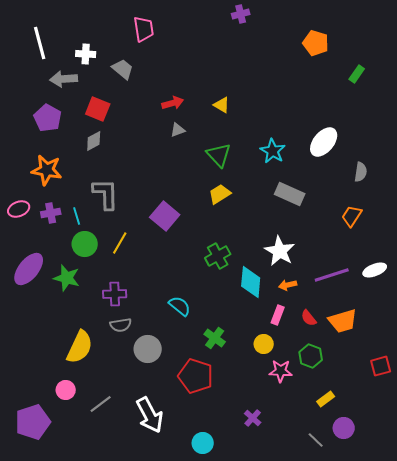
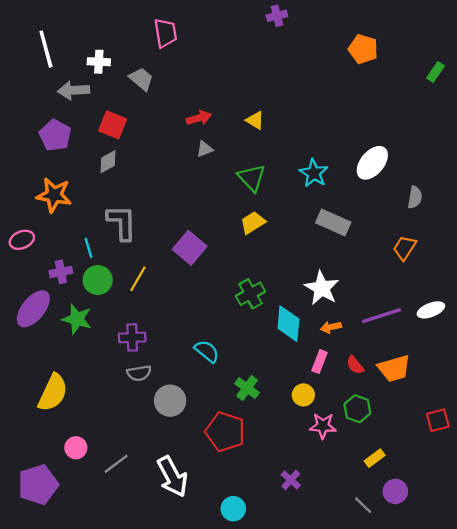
green rectangle: (357, 74) -> (436, 72), moved
purple cross: (51, 213) -> (61, 272), moved
yellow semicircle: (80, 347) -> (53, 393), moved

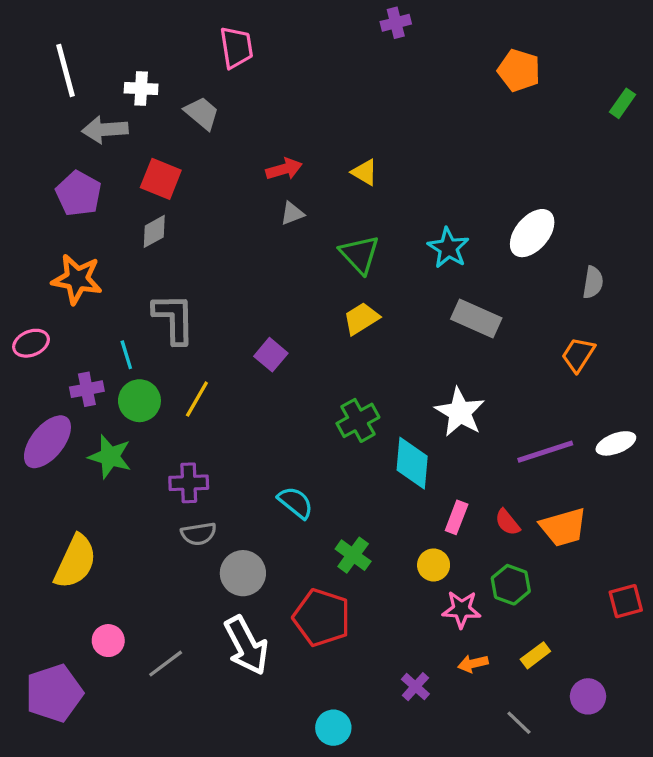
purple square: (190, 248) -> (271, 355), size x0.7
orange arrow: (331, 327) -> (473, 664), moved
white arrow: (172, 477) -> (246, 645), moved
purple circle: (395, 491) -> (588, 696), moved

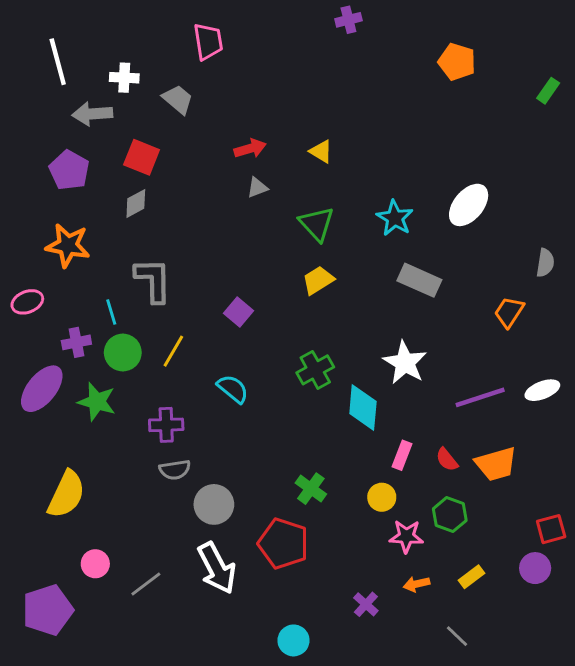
gray semicircle: (593, 282) -> (545, 263), moved
cyan semicircle: (296, 503) -> (233, 389), moved
purple circle: (588, 696) -> (535, 568), moved

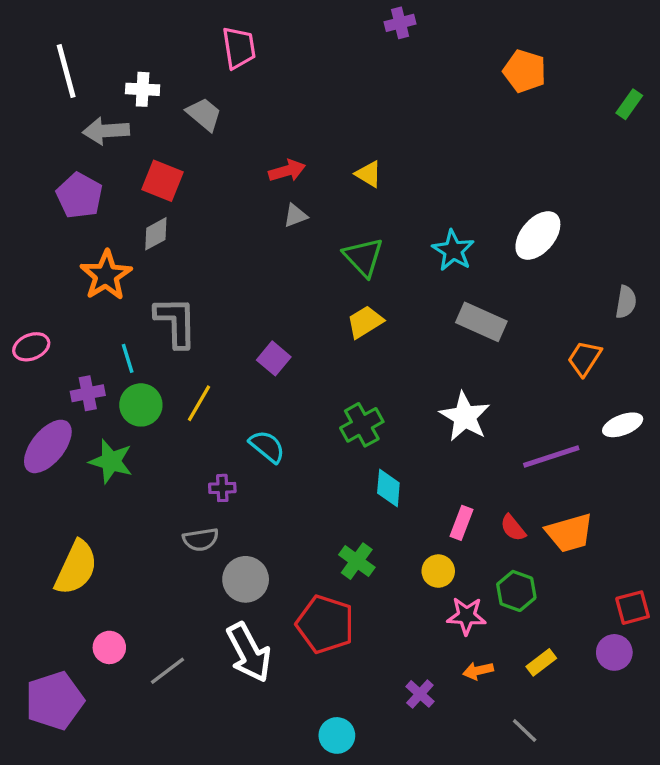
orange star: (68, 245) -> (106, 275), moved, turned 30
white ellipse: (542, 390) -> (623, 425), moved
cyan diamond: (363, 408) -> (388, 488), moved, size x0.7
purple cross: (166, 425) -> (222, 488), moved, size x0.7

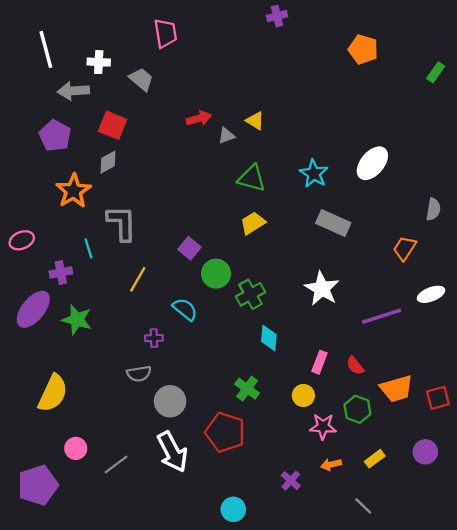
gray triangle: (295, 216) -> (226, 136), moved
green triangle: (363, 257) -> (252, 178), turned -32
green circle: (141, 405) -> (216, 274), moved
orange trapezoid: (569, 533) -> (397, 389), moved
red square: (633, 608) -> (438, 398), moved

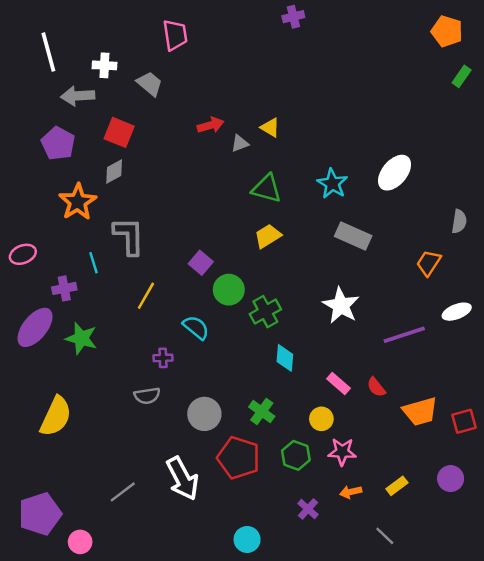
orange pentagon: (363, 49) -> (447, 31), moved
pink rectangle: (320, 362) -> (338, 383), turned -70
gray circle: (170, 401) -> (204, 414), moved
green hexagon: (357, 409) -> (296, 455), moved
pink circle: (76, 448) -> (80, 542), moved

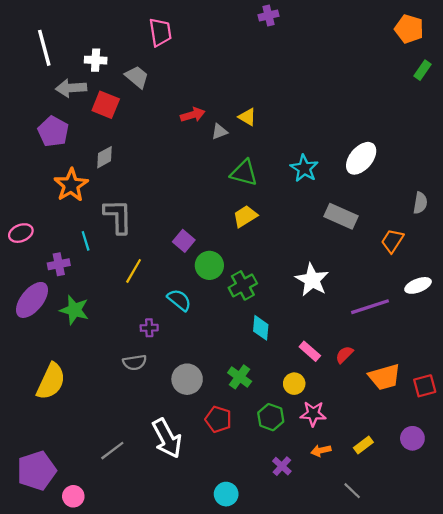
red square: (119, 132) -> (106, 105), moved
gray rectangle: (353, 236) -> (341, 216), moved
red semicircle: (376, 387) -> (344, 355), turned 84
red pentagon: (239, 458) -> (218, 419), size x0.7

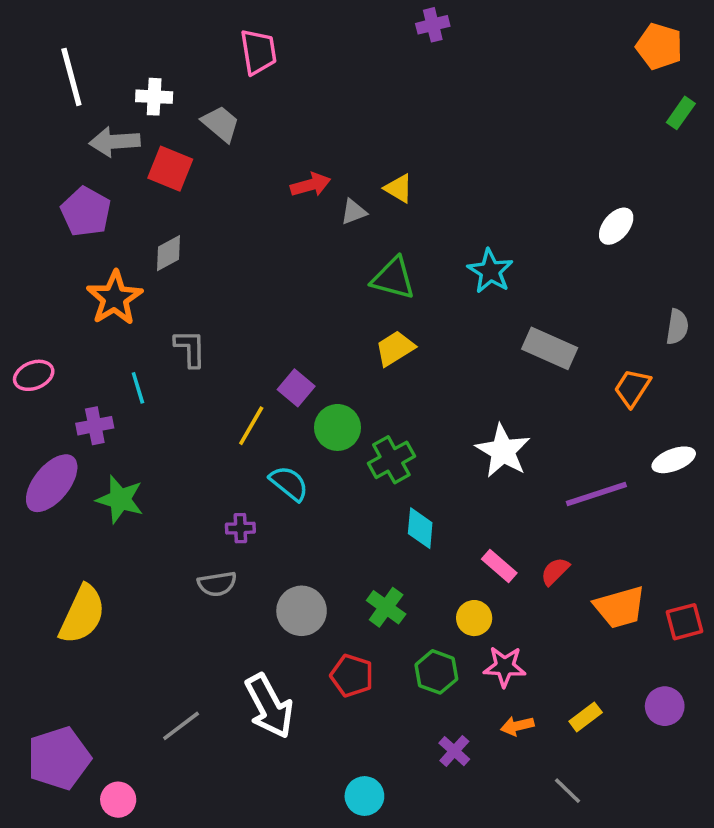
white ellipse: (361, 158) -> (616, 226), moved, size x0.7
gray L-shape: (118, 216) -> (190, 348), size x0.7
yellow line: (134, 271) -> (251, 426), moved

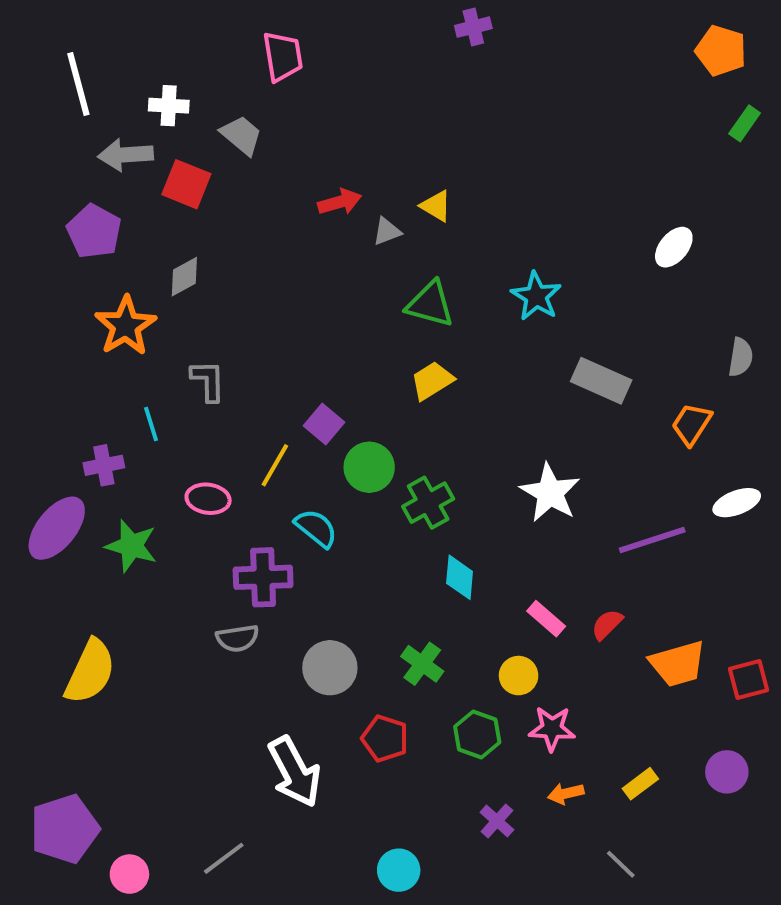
pink ellipse: (34, 375) -> (208, 499), moved, turned 30
purple cross: (240, 528) -> (263, 577), size x1.8
gray line: (181, 726) -> (224, 858), moved

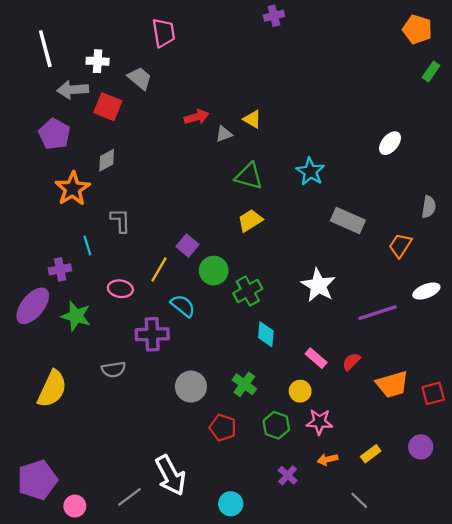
gray semicircle: (238, 638) -> (114, 370), moved
white arrow: (294, 772) -> (170, 475), moved

